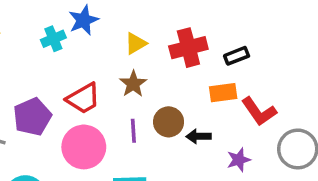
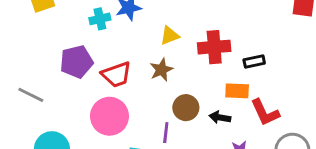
purple pentagon: (32, 117) -> (76, 62), moved
purple line: (133, 131) -> (166, 133), moved
black arrow: (199, 136) -> (220, 117), moved

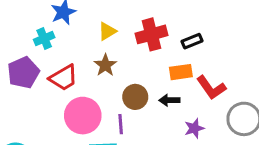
cyan cross: (100, 19) -> (44, 39), moved
pink circle: (109, 116) -> (83, 116), moved

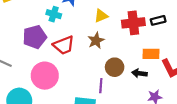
cyan cross: (44, 39) -> (54, 14), turned 32
black rectangle: (192, 41) -> (158, 20), moved
pink circle: (83, 116) -> (45, 76), moved

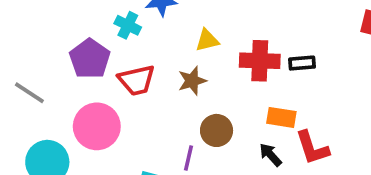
purple pentagon: (35, 37) -> (90, 59), turned -30
black arrow: (139, 73) -> (270, 155), moved, turned 32

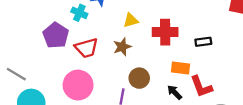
black rectangle: (302, 63) -> (203, 42), moved
gray line: (29, 93) -> (16, 74), moved
pink circle: (97, 126) -> (78, 85), moved

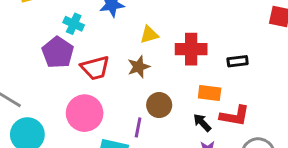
cyan cross: (79, 13) -> (74, 24), moved
red L-shape: (201, 87) -> (235, 116), turned -60

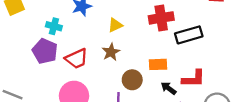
red cross: (191, 49) -> (161, 18), moved
black rectangle: (238, 61) -> (189, 35), size x1.6
orange rectangle: (210, 93) -> (158, 64), moved

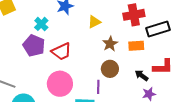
cyan cross: (54, 26) -> (41, 24), turned 32
brown star: (111, 52) -> (110, 44), moved
orange rectangle: (158, 64) -> (136, 46), moved

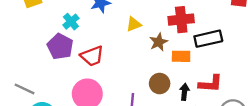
brown star: (110, 44) -> (159, 42), moved
brown circle: (110, 69) -> (160, 84), moved
black arrow: (142, 75) -> (184, 92), turned 56

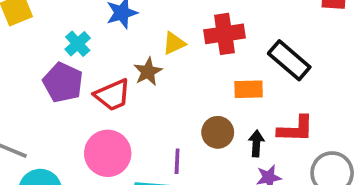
red cross: (181, 20) -> (224, 34), moved
black rectangle: (208, 39) -> (289, 60), turned 56
brown star: (159, 42) -> (148, 72), moved

